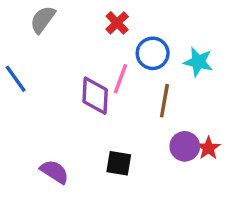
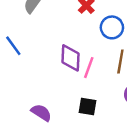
pink line: (120, 79) -> (89, 68), moved

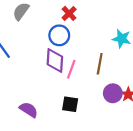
blue circle: (112, 27) -> (59, 35), moved

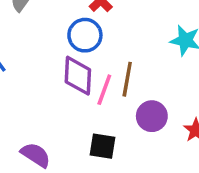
brown line: (100, 64) -> (127, 79), moved
purple circle: (113, 93) -> (152, 116), moved

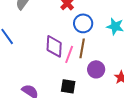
blue circle: (85, 35) -> (83, 23), moved

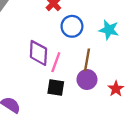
brown line: (82, 48) -> (87, 60), moved
black square: (68, 86) -> (56, 88), moved

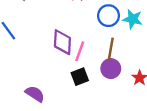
blue circle: (72, 26) -> (108, 16), moved
black square: (56, 88) -> (80, 77), turned -30

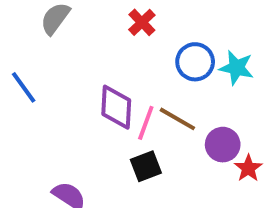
brown line: (111, 49) -> (177, 119), moved, turned -70
purple circle: (111, 69) -> (223, 145), moved

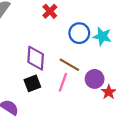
pink line: (146, 123) -> (63, 82), moved
black square: (146, 166) -> (32, 83), moved

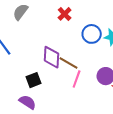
brown line: (69, 65) -> (69, 63), moved
black square: (32, 83) -> (34, 80), moved

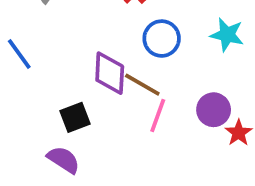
blue circle: (92, 34) -> (162, 39), moved

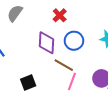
purple diamond: (110, 73) -> (46, 43), moved

